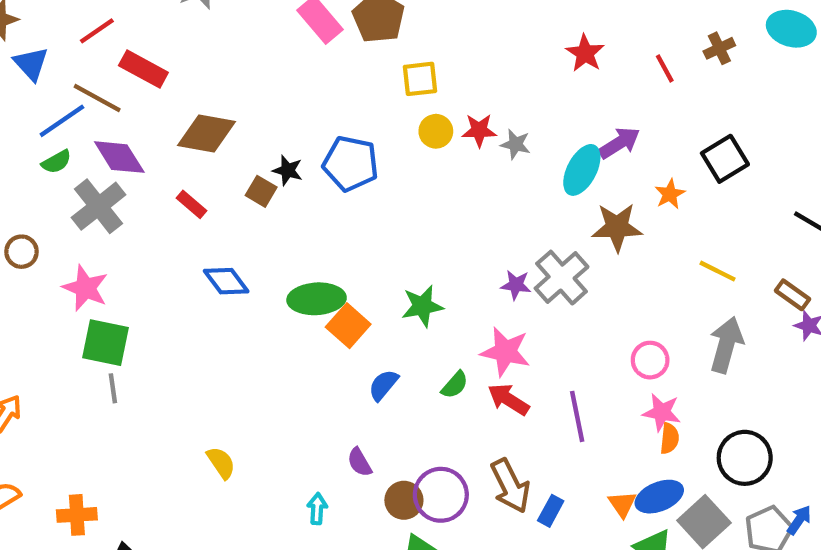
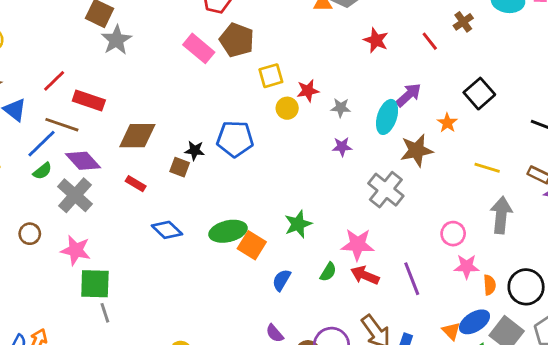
red star: (479, 130) -> (308, 91), moved
purple star: (516, 285) -> (342, 147), moved
orange semicircle: (670, 438) -> (490, 285), moved

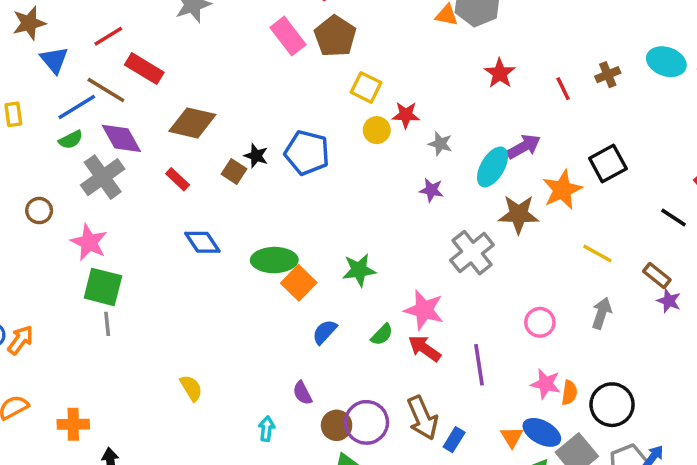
yellow square: (271, 76) -> (366, 87), turned 30
orange star: (447, 123) -> (562, 190), size x1.6
gray arrow: (501, 215) -> (602, 313), size x0.7
pink star: (467, 266) -> (546, 384), moved
blue ellipse: (475, 322) -> (542, 432), turned 48

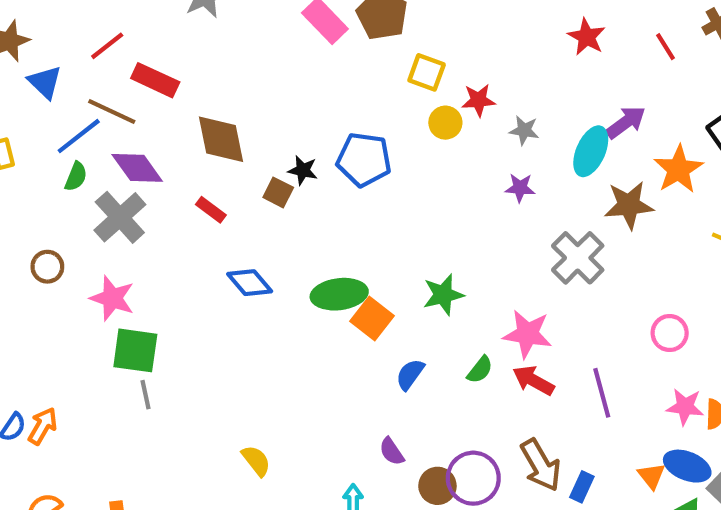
brown diamond: (192, 123) -> (221, 139), turned 72
green semicircle: (71, 140) -> (76, 176), turned -35

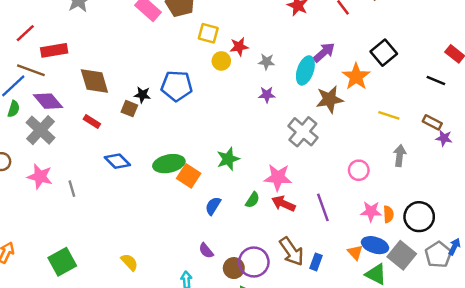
red rectangle: (155, 80) -> (54, 50), turned -30
green square: (135, 350) -> (62, 262), moved, turned -32
gray line: (145, 395) -> (72, 189), moved

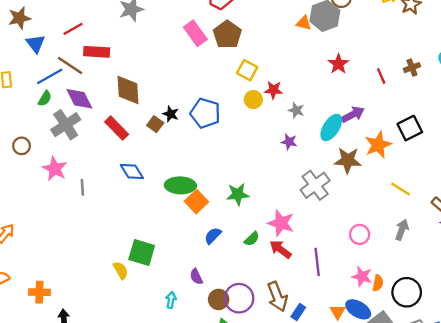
red rectangle: (92, 122) -> (117, 128), size x1.5
green square: (62, 262) -> (142, 253), moved, turned 32

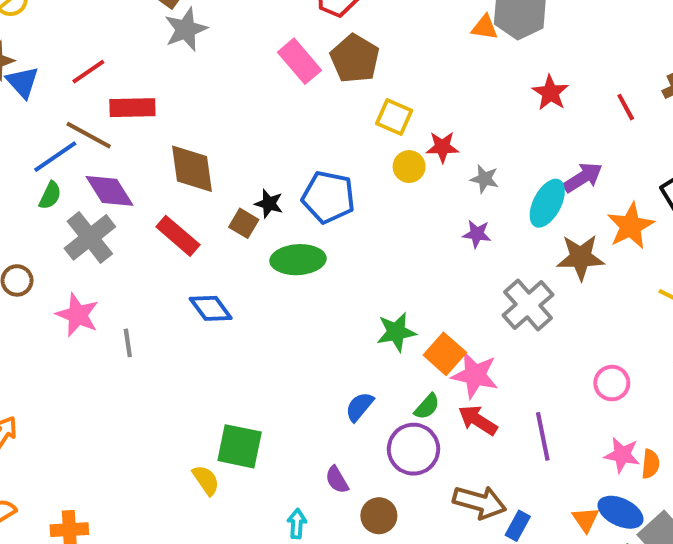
blue triangle: (36, 44) -> (23, 82), moved
green ellipse: (180, 185) -> (298, 260), moved
orange square: (196, 202) -> (445, 354), moved
brown arrow: (277, 297) -> (480, 502), turned -48
purple circle: (239, 298) -> (413, 449), moved

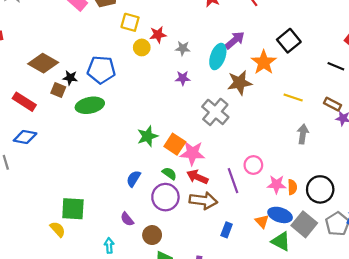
brown diamond: (192, 169) -> (43, 63), moved, turned -44
blue diamond: (211, 308) -> (25, 137), moved, turned -35
pink circle: (612, 383) -> (253, 165), moved
green semicircle: (427, 407) -> (169, 173), turned -88
brown arrow: (480, 502) -> (203, 201), moved

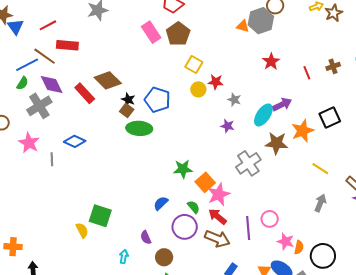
brown square: (58, 90) -> (127, 110), moved
red rectangle: (24, 102) -> (85, 93), moved
pink star: (192, 153) -> (219, 194), turned 30

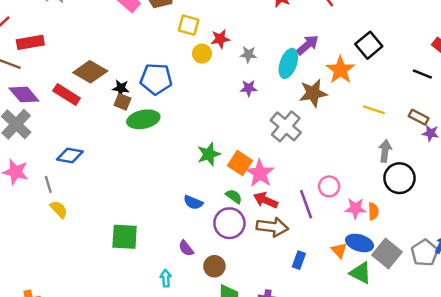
blue semicircle: (161, 203) -> (193, 202), turned -98
yellow semicircle: (82, 230) -> (59, 209), moved
black circle: (323, 256) -> (399, 178), moved

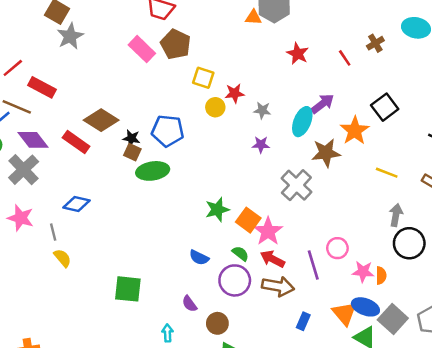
red rectangle: (30, 42) -> (42, 87), turned 35
orange triangle: (339, 250) -> (344, 313), size x1.5

